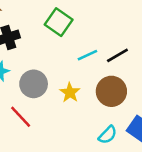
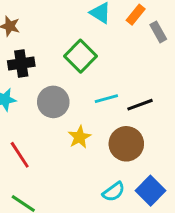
gray circle: (34, 84) -> (53, 102), moved

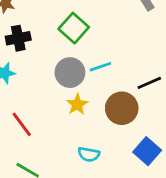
gray circle: (53, 102) -> (70, 73), moved
black line: (140, 105) -> (149, 83), moved
cyan semicircle: (114, 192) -> (89, 154), moved, turned 50

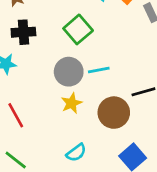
cyan semicircle: (89, 154) -> (76, 153), turned -55

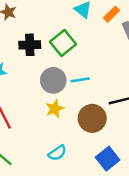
black cross: (23, 32) -> (30, 45), moved

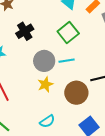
green square: (63, 43) -> (68, 33), moved
black cross: (30, 45) -> (25, 31), turned -30

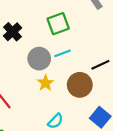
green square: (68, 33) -> (58, 24), turned 30

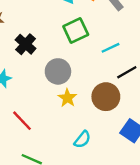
cyan line: (62, 53) -> (110, 48), moved

